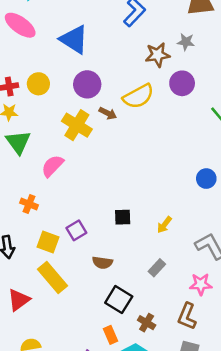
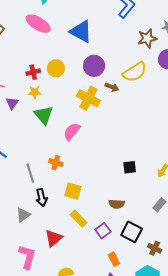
purple square: (76, 230) -> (103, 231), moved
yellow rectangle: (53, 277) -> (79, 219), size x0.7
orange rectangle: (110, 335) -> (114, 259), moved

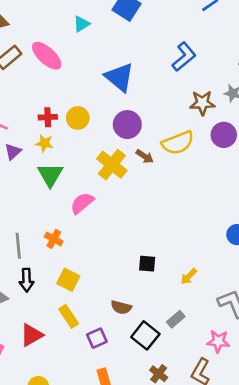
pink ellipse: (38, 24) -> (47, 56), moved
black square: (132, 232) -> (145, 335), moved

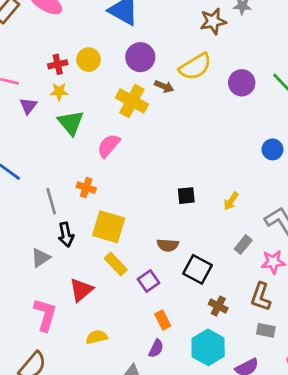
purple circle: (224, 135) -> (242, 83), moved
yellow square: (68, 280) -> (109, 227), size x1.4
gray rectangle: (176, 319) -> (243, 245), moved

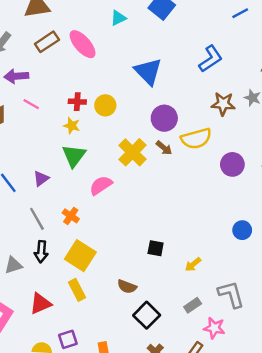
purple circle: (140, 57) -> (164, 118), moved
purple triangle: (28, 106) -> (41, 179), moved
gray line: (51, 201) -> (37, 219), turned -30
purple square: (149, 281) -> (68, 339), moved

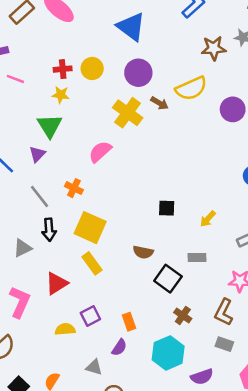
purple circle: (164, 118) -> (138, 73), moved
green triangle: (74, 156) -> (50, 126), moved
gray rectangle: (193, 305) -> (197, 258), moved, turned 42

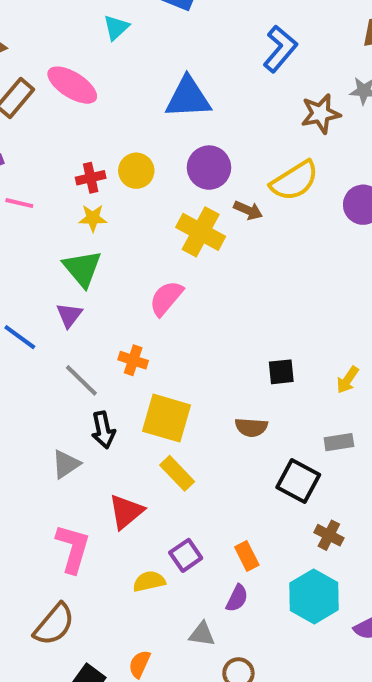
blue triangle: (131, 27) -> (188, 98), turned -32
brown semicircle: (143, 252) -> (251, 427), moved

